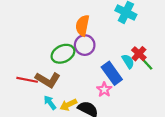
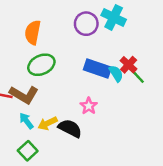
orange semicircle: (82, 26) -> (33, 32), moved
purple circle: (85, 45) -> (86, 24), moved
blue rectangle: (112, 73) -> (97, 69), moved, turned -35

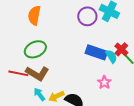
orange semicircle: (33, 32) -> (34, 15), moved
green ellipse: (41, 65) -> (35, 49), moved
pink star: (89, 106) -> (104, 82), moved

